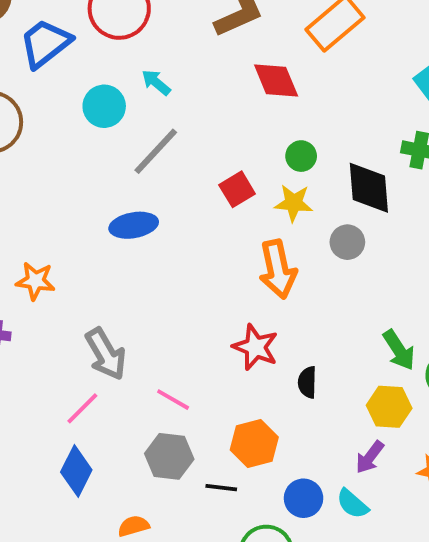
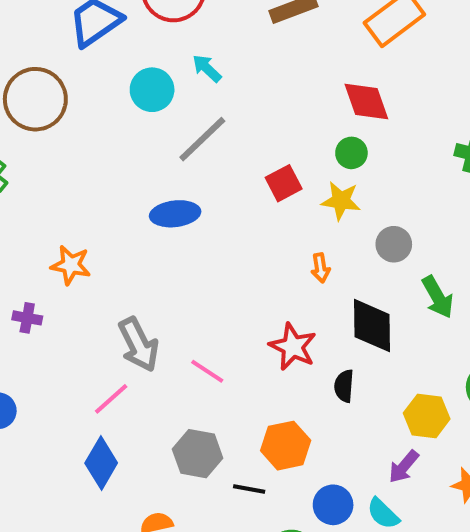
red diamond: (276, 80) -> (366, 101), moved
black diamond: (369, 188) -> (372, 326), moved
orange arrow: (278, 269) -> (320, 268), size x0.5
green arrow: (399, 350) -> (438, 297), moved
pink line: (173, 400) -> (207, 371), moved

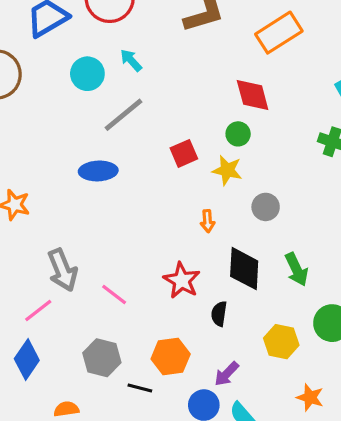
green arrow: (438, 297) -> (297, 269), moved
purple arrow: (404, 467) -> (227, 374), moved

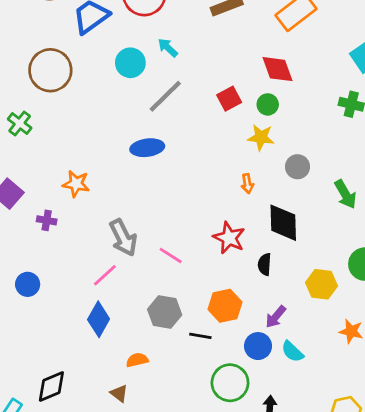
red square: (184, 153) -> (229, 99), moved
green arrow: (297, 269) -> (345, 194), moved

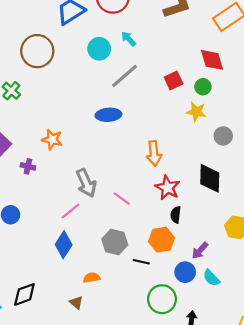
orange arrow: (247, 184) -> (154, 153), moved, size x1.6
black semicircle: (265, 264) -> (176, 215), moved

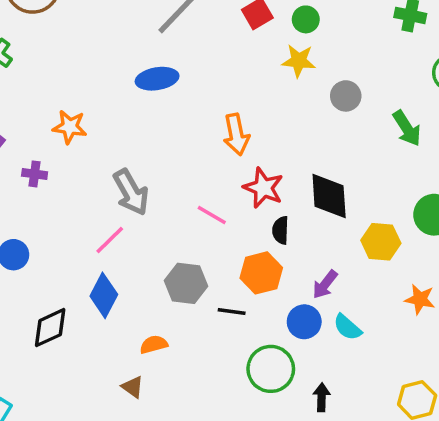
black diamond: (210, 178) -> (329, 196), moved
pink line: (122, 199) -> (212, 215), moved
black diamond: (24, 294) -> (50, 328), moved

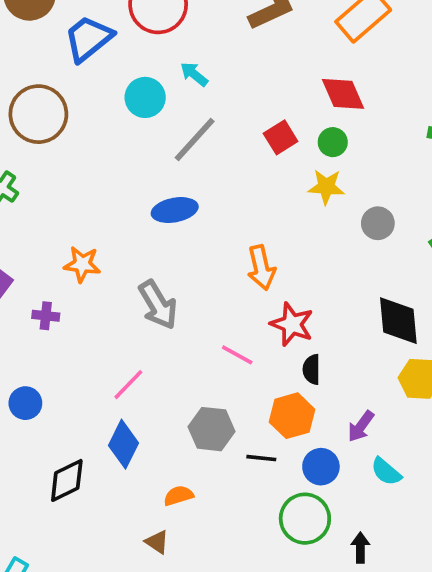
gray arrow: (131, 192) -> (158, 305), moved
black diamond: (329, 196) -> (398, 321), moved
blue circle: (304, 322) -> (321, 467), moved

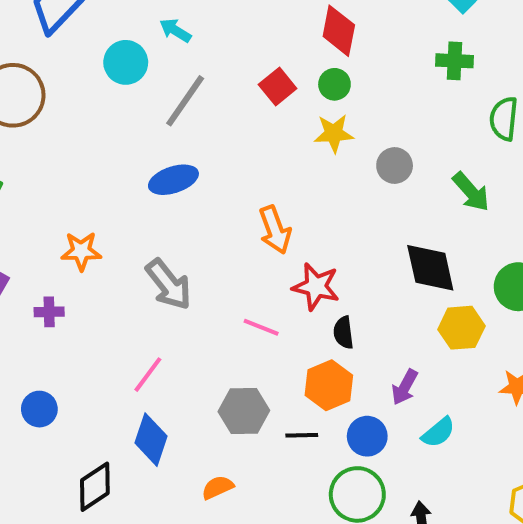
red diamond: (343, 94) -> (339, 31), turned 42
cyan semicircle: (386, 472) -> (438, 432), turned -72

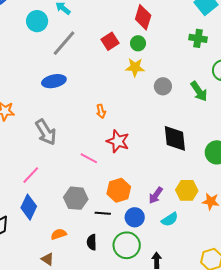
green arrow: (471, 192) -> (199, 91), moved
orange arrow: (275, 230) -> (101, 111), size x0.6
yellow hexagon: (461, 328) -> (187, 190), moved
black semicircle: (344, 333) -> (92, 242), moved

